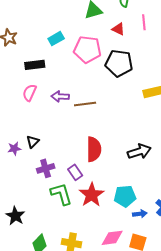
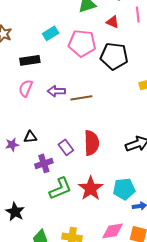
black triangle: (33, 142) -> (30, 137), turned 40
purple rectangle: (75, 172) -> (66, 147), moved
green L-shape: (61, 194) -> (60, 189), turned 85

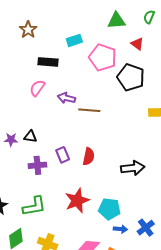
red semicircle: (92, 143) -> (89, 156), size x0.7
green L-shape: (60, 189) -> (34, 206), moved

